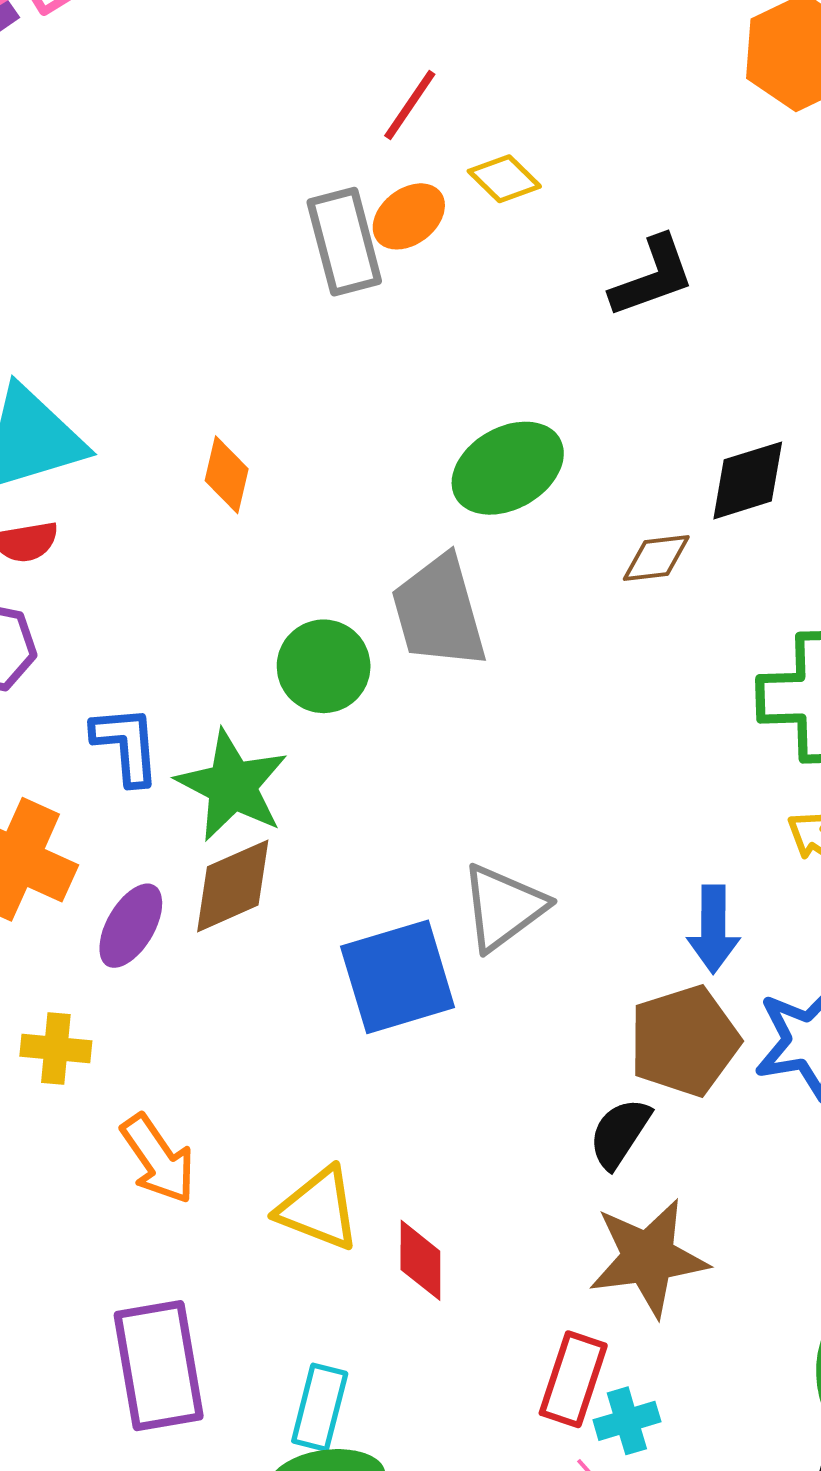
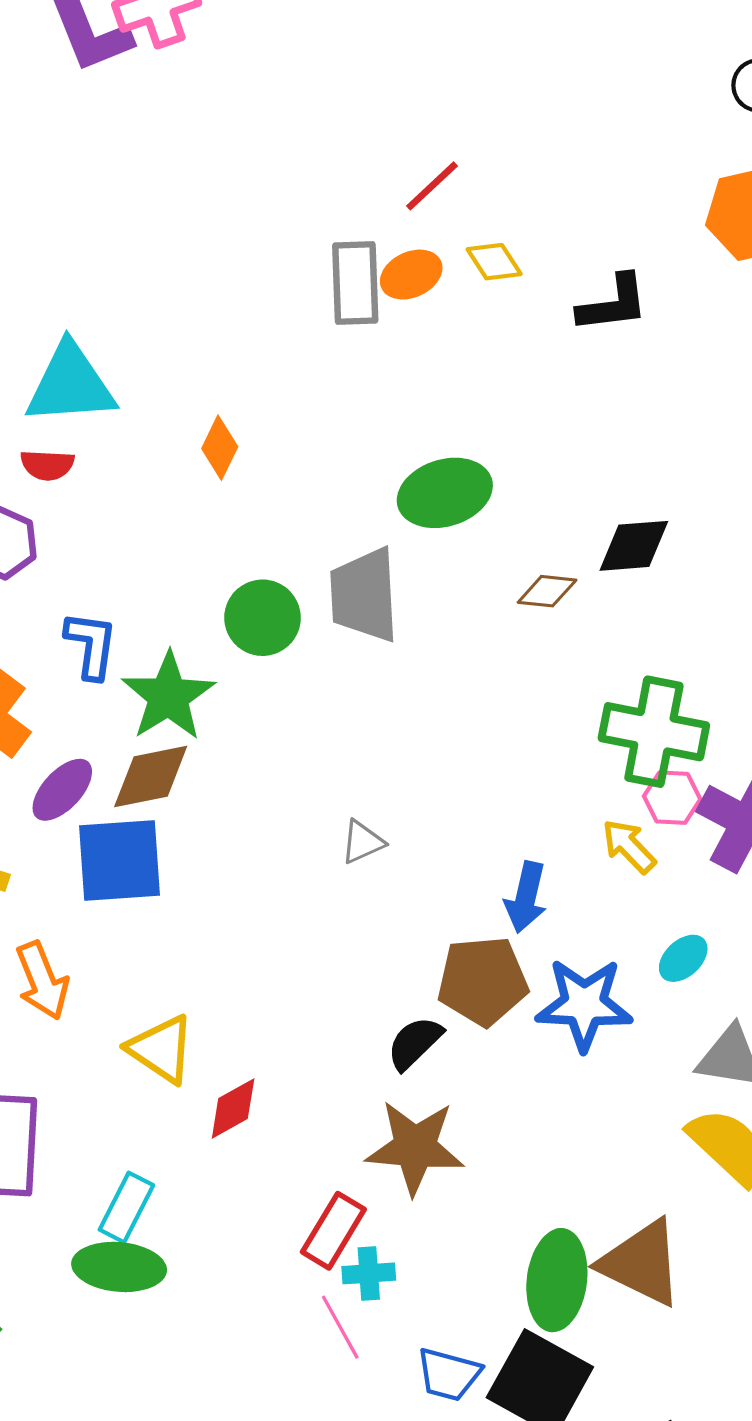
black L-shape: (652, 277) -> (613, 304), moved
gray triangle: (503, 907) -> (362, 842), size x0.6
blue square: (398, 977) -> (120, 861), moved
red diamond: (420, 1260) -> (233, 1108), turned 48

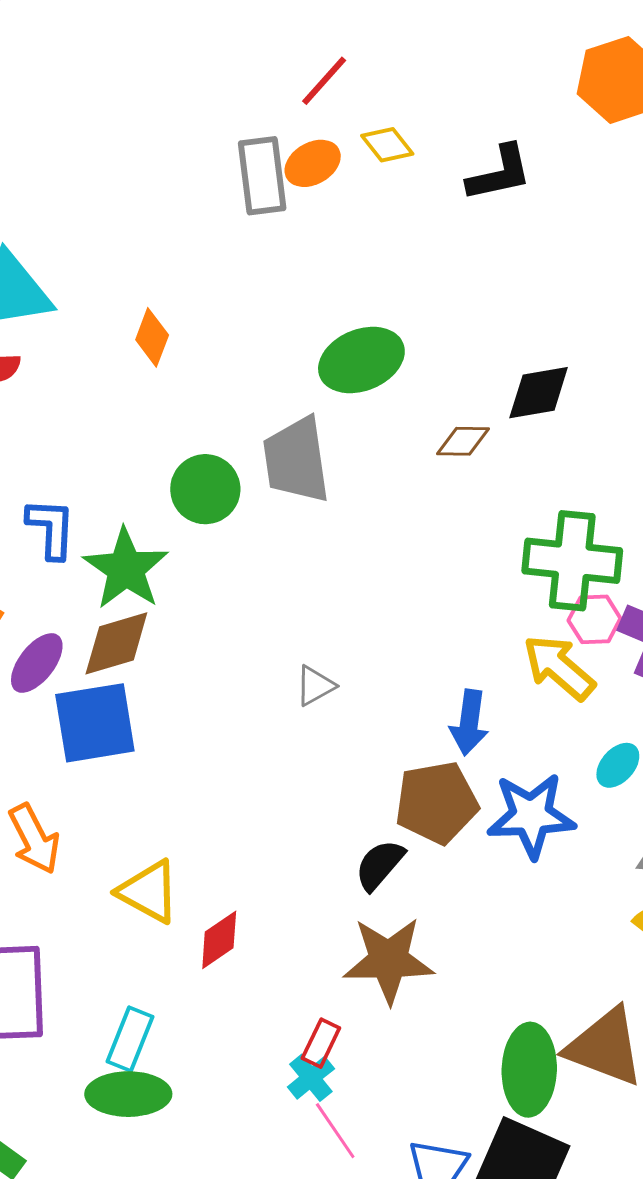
yellow arrow: (629, 846) -> (559, 667), size x1.4
red rectangle: (333, 1231) -> (321, 1043), size x0.7
cyan cross: (369, 1273) -> (311, 1078), moved, turned -30

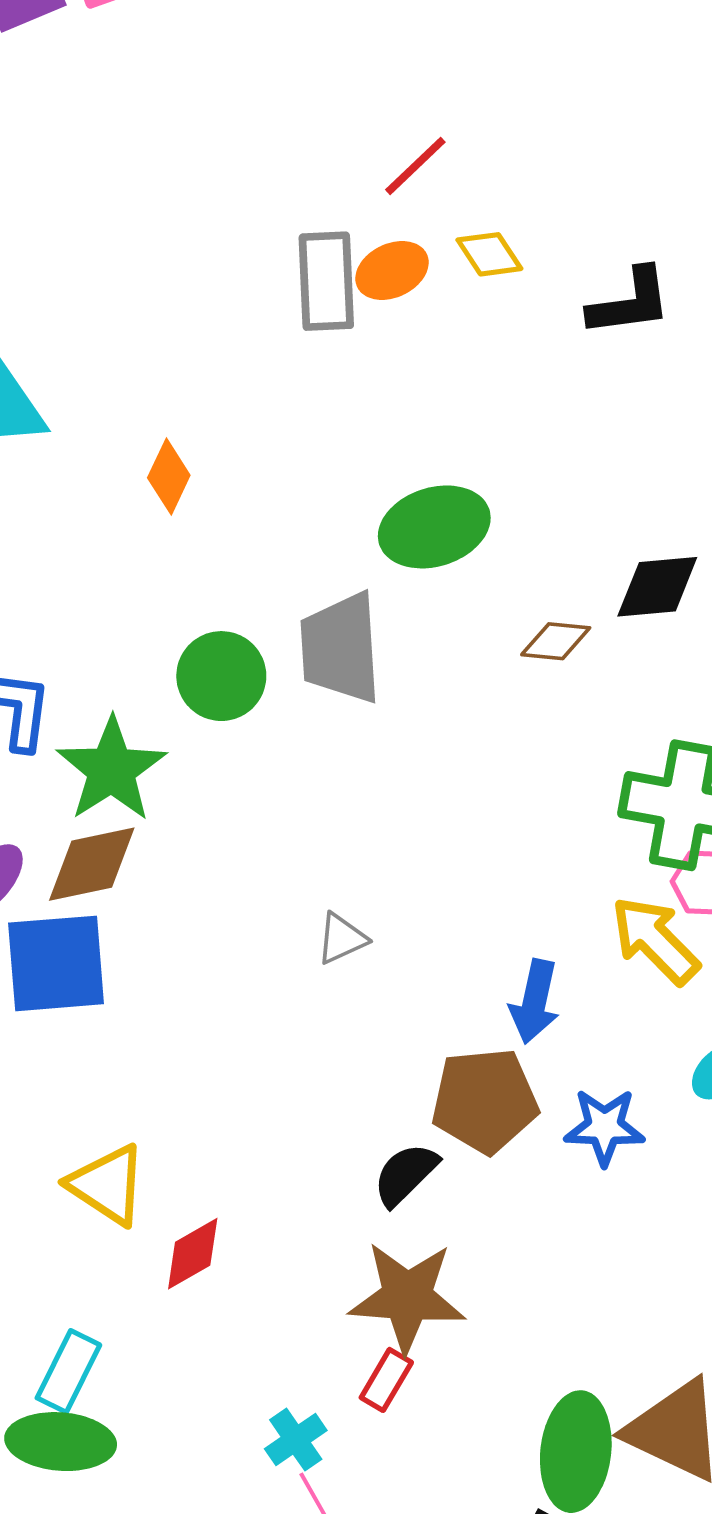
blue star: (531, 816) -> (604, 1127), size x0.7
red rectangle: (321, 1043) -> (386, 1380), moved

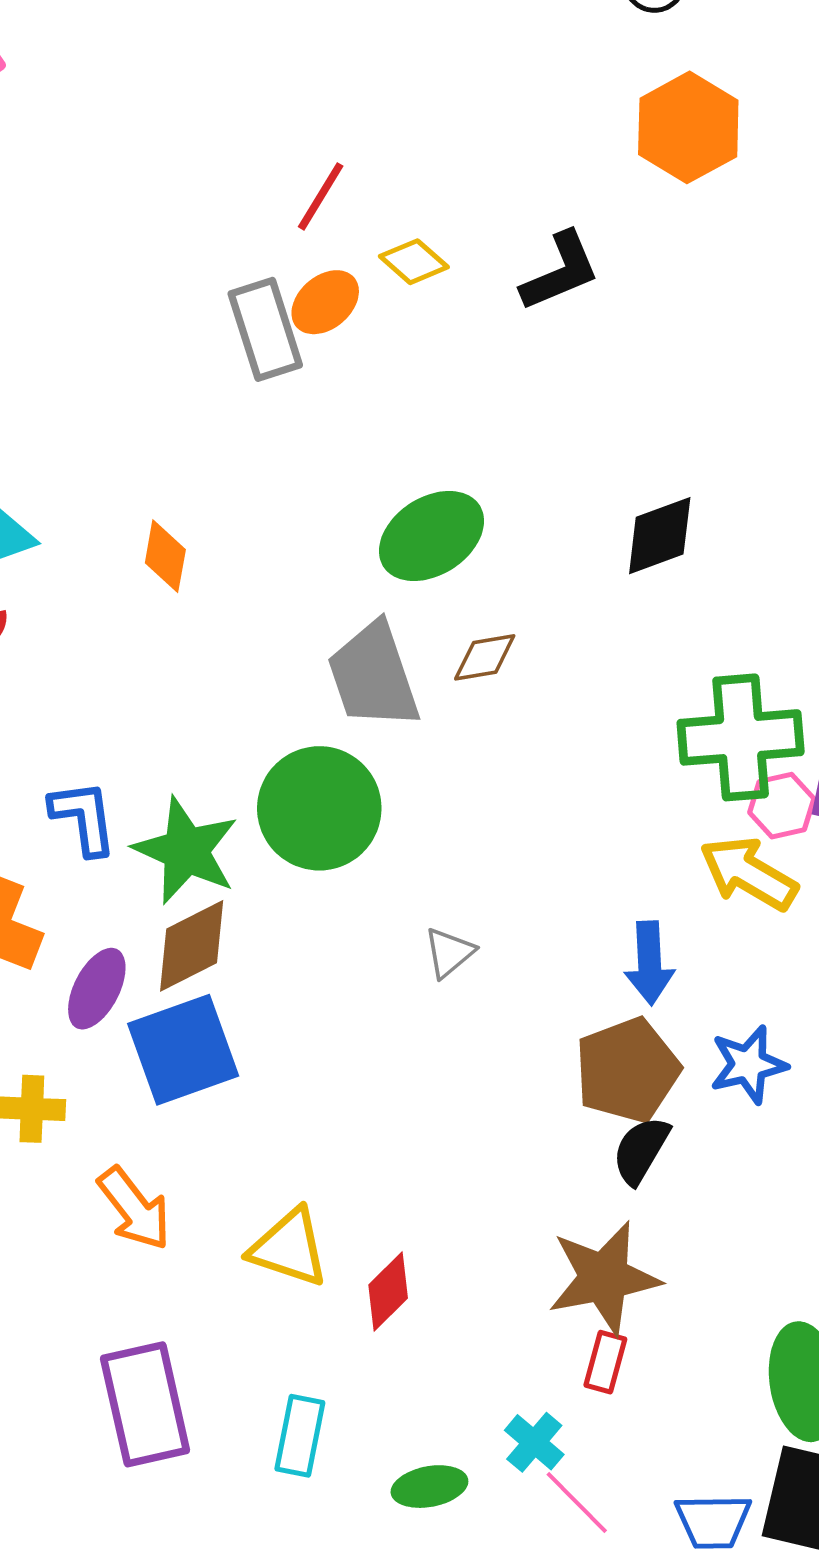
brown diamond: (556, 641) -> (485, 657), moved
green circle: (221, 676) -> (319, 808), moved, size x1.4
black semicircle: (406, 1174) -> (641, 1150), moved
green ellipse: (61, 1442) -> (429, 1487), moved, size x0.7

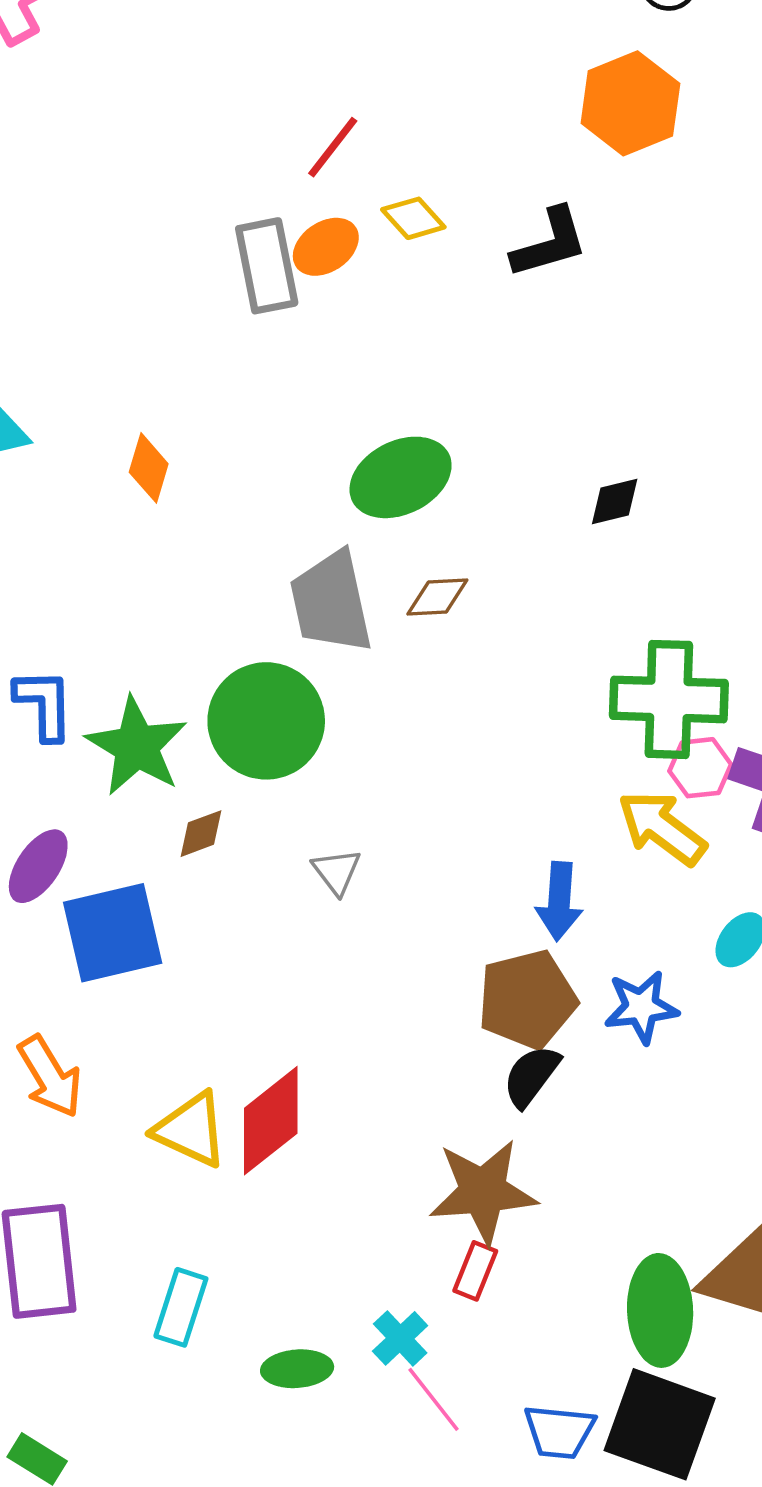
orange hexagon: (688, 127) -> (630, 103), moved
black diamond: (660, 536) -> (615, 502), size x0.7
brown diamond: (192, 946) -> (201, 834), moved, size x0.6
gray triangle: (449, 953) -> (337, 871), moved, turned -34
red diamond: (388, 1292) -> (271, 1121), moved, size x1.5

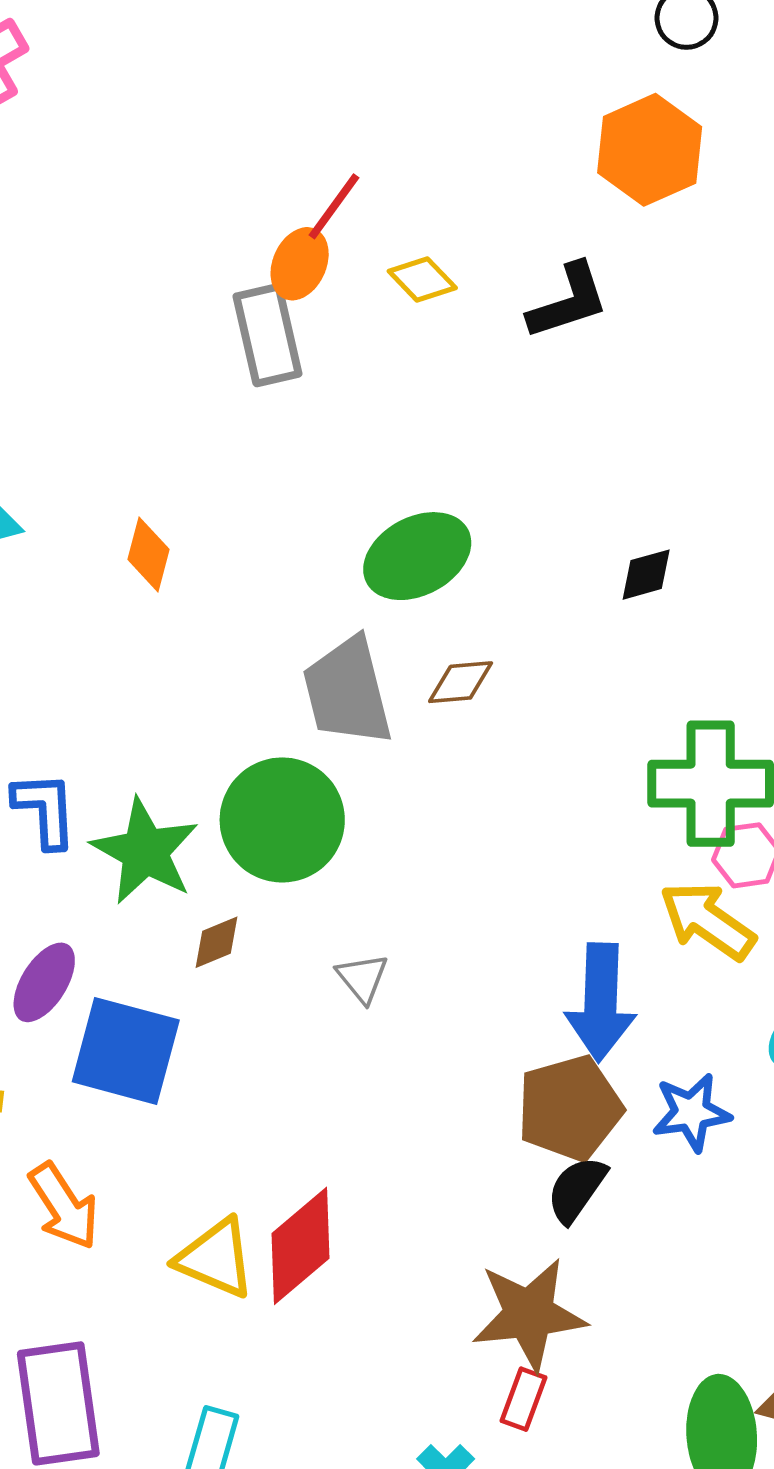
orange ellipse: (326, 247) -> (300, 264), moved, turned -30
blue arrow: (559, 901) -> (601, 1002), size x1.4
blue square: (113, 933) -> (126, 1051), turned 30

